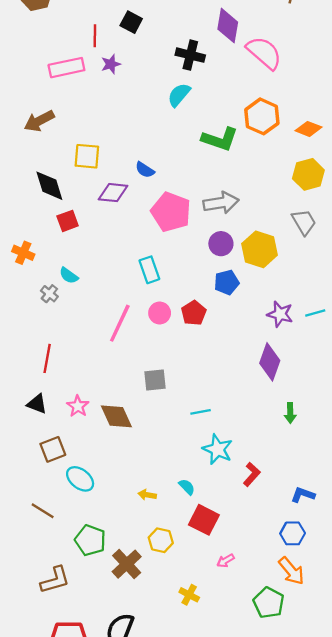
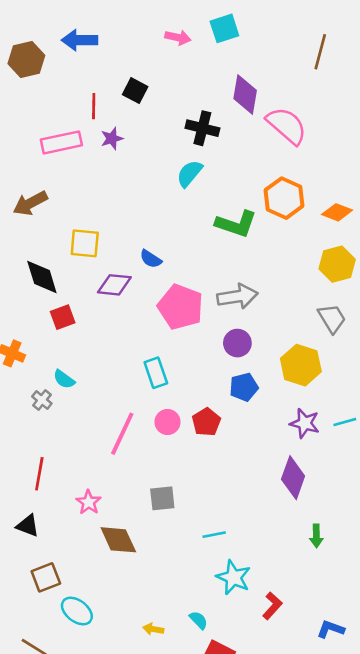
yellow hexagon: (260, 249) -> (301, 365), moved
pink star: (78, 406) -> (89, 502), moved

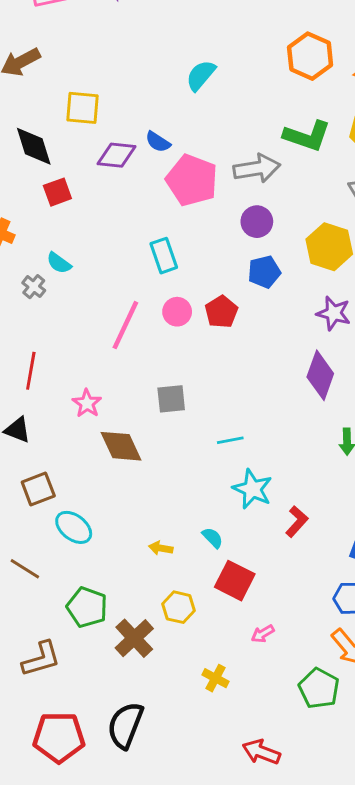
cyan semicircle: (190, 173) -> (201, 75), moved
green L-shape: (236, 224) -> (307, 136), moved
blue semicircle: (151, 259) -> (158, 142), moved

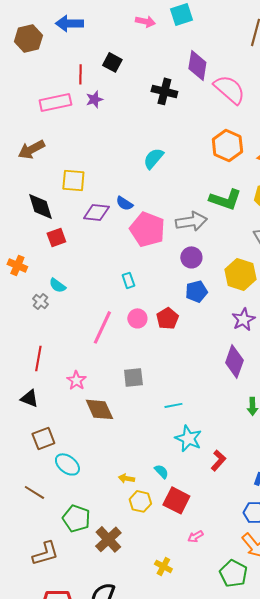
cyan rectangle: (164, 256) -> (128, 280), size x0.7
purple star: (334, 313) -> (243, 319), turned 30
yellow hexagon: (179, 607) -> (140, 501), moved

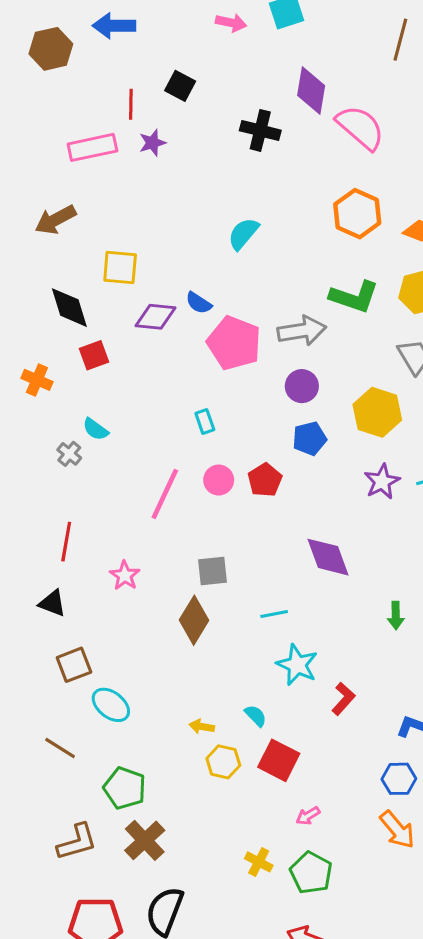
orange cross: (17, 265) -> (37, 380), moved
purple diamond: (234, 361) -> (328, 557), moved, turned -40
brown diamond: (99, 409) -> (194, 620), moved, turned 56
brown cross: (108, 539) -> (145, 840), moved
green pentagon: (233, 573) -> (311, 873), moved

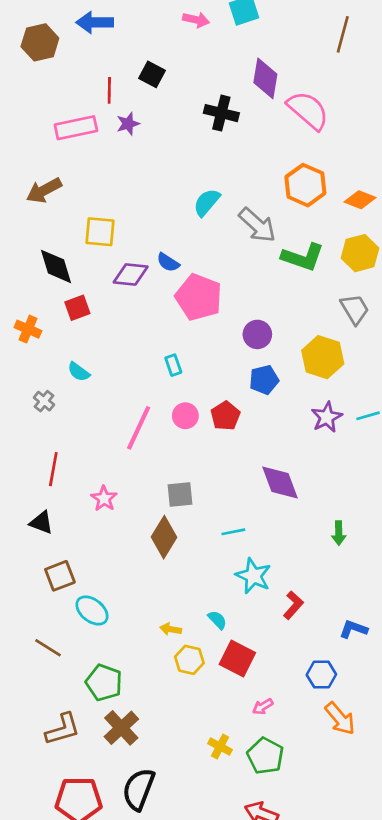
gray arrow: (302, 331) -> (257, 225), moved, turned 51
gray cross: (69, 454) -> (44, 401), moved
blue hexagon: (399, 779) -> (321, 675), moved

